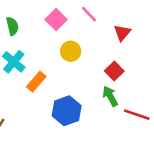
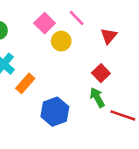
yellow circle: (71, 51) -> (61, 41), moved

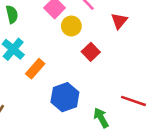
red square: (101, 73) -> (91, 52), moved
green arrow: (97, 98) -> (101, 118), moved

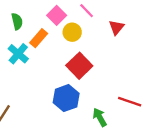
red square: (91, 52) -> (79, 66), moved, size x1.5
orange rectangle: (35, 69) -> (39, 38), moved

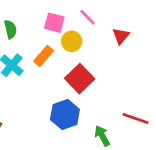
pink square: (57, 15) -> (54, 23), turned -30
orange rectangle: (39, 38) -> (44, 56), moved

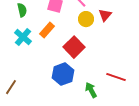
yellow circle: (72, 41) -> (86, 19), moved

